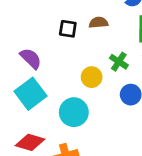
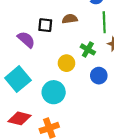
purple semicircle: (31, 58) -> (26, 40), moved

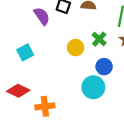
cyan square: (18, 79) -> (25, 52), size x0.7
cyan circle: (54, 92) -> (93, 87), moved

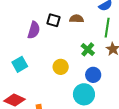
purple semicircle: (42, 16) -> (34, 30), turned 54
yellow circle: (76, 48) -> (61, 67), moved

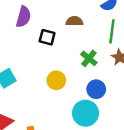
black square: (53, 20) -> (47, 37), moved
purple semicircle: (34, 30) -> (23, 17), moved

